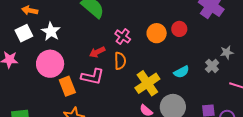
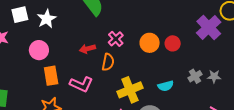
pink circle: (50, 64) -> (39, 50), size x0.7
gray cross: (212, 66) -> (195, 76), moved
pink L-shape: (93, 77) -> (81, 84), moved

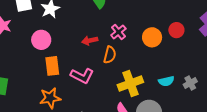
red circle: (173, 43) -> (176, 30), moved
gray cross: (195, 76) -> (190, 83), moved

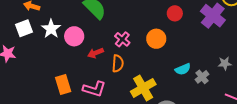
red circle: (176, 30) -> (175, 13), moved
pink circle: (41, 40) -> (74, 36), moved
cyan semicircle: (166, 81) -> (183, 69), moved

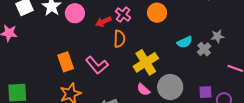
red arrow: (96, 53) -> (103, 22), moved
gray star: (225, 63) -> (217, 36), moved
pink L-shape: (94, 89) -> (97, 65), turned 35

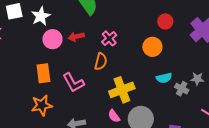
pink circle: (75, 13) -> (52, 39), moved
orange circle: (157, 13) -> (152, 47), moved
red arrow: (103, 22) -> (76, 37), moved
gray cross: (204, 49) -> (182, 89), turned -32

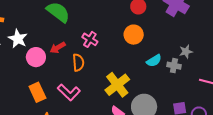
orange semicircle: (101, 61) -> (78, 63), moved

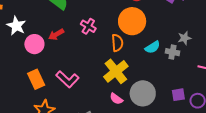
orange circle: (134, 35) -> (132, 21), size x1.4
orange semicircle: (78, 63) -> (117, 43), moved

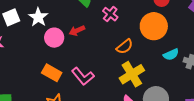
pink cross: (88, 26) -> (110, 14), moved
orange semicircle: (117, 43) -> (125, 46), moved, turned 48
orange rectangle: (36, 79) -> (52, 73), turned -42

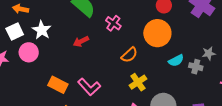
pink circle: (54, 38) -> (29, 52), moved
yellow cross: (132, 74) -> (138, 82), size x0.7

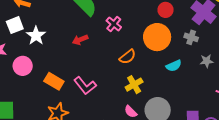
white star: (42, 30) -> (36, 36), moved
pink circle: (29, 52) -> (23, 66), moved
gray cross: (196, 67) -> (191, 37), moved

